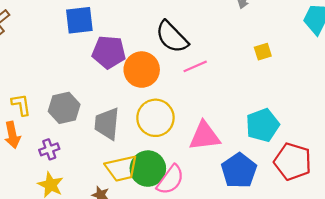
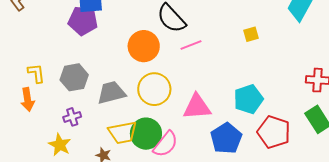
purple pentagon: (109, 52) -> (83, 21), moved
gray trapezoid: (107, 124) -> (111, 93), turned 68
purple cross: (49, 149) -> (72, 117), moved

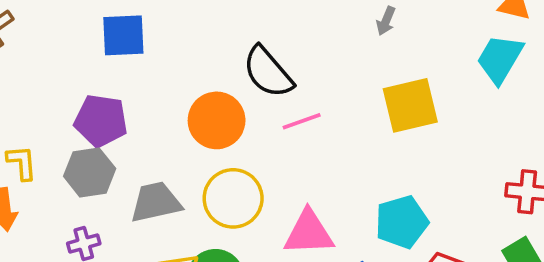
purple pentagon: (83, 21) -> (101, 121), moved
yellow square: (251, 34) -> (410, 105), size x2.0

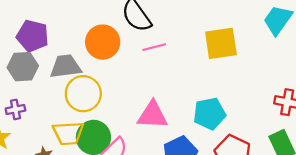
yellow circle: (233, 198) -> (83, 94), moved
gray trapezoid: (156, 202) -> (66, 66), moved

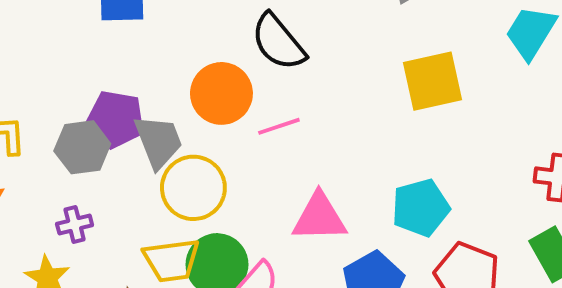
purple pentagon: (32, 36) -> (116, 119), moved
pink line: (154, 47) -> (279, 126), moved
gray trapezoid: (66, 66) -> (158, 141), turned 80

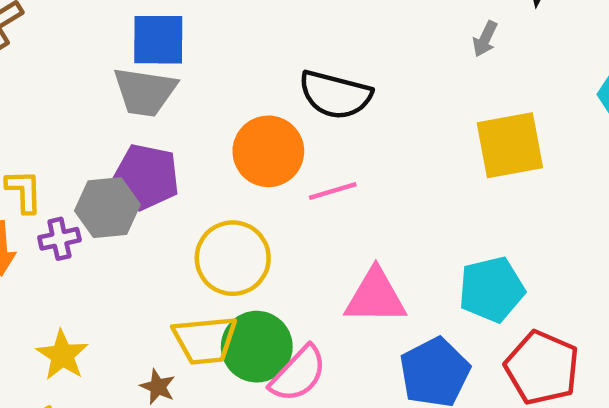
black semicircle: (278, 42) -> (335, 95), turned -38
gray trapezoid: (158, 141) -> (145, 92), moved, turned 118
purple cross: (75, 224) -> (59, 239), moved

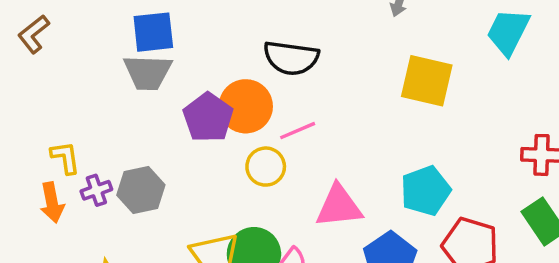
yellow square: (510, 145) -> (427, 81), turned 30
purple pentagon: (146, 177) -> (208, 118), moved, turned 30
gray hexagon: (107, 208) -> (141, 190), moved
yellow circle: (233, 258) -> (266, 167), moved, size x0.7

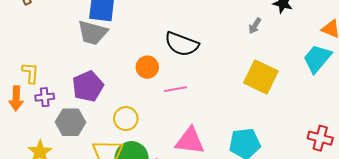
orange circle: (246, 106) -> (147, 67), size x0.7
purple pentagon: (208, 118) -> (88, 86), moved
yellow circle: (266, 167) -> (126, 119), moved
gray hexagon: (141, 190) -> (71, 122), moved

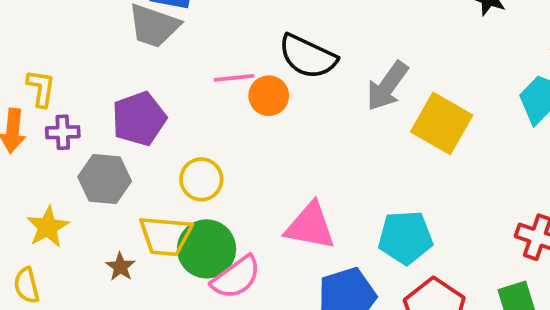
gray arrow: (255, 26) -> (387, 86), moved, size x1.8
orange circle: (147, 67) -> (269, 96), moved
pink line: (175, 89) -> (234, 78), moved

